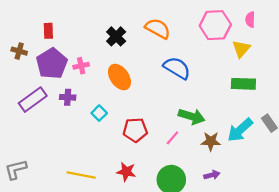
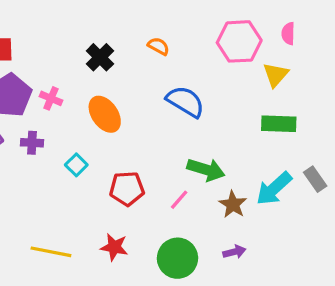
orange semicircle: (158, 29) -> (159, 46), size x0.6
pink cross: (81, 66) -> (51, 98), turned 35
brown star: (211, 141) -> (233, 204), turned 30

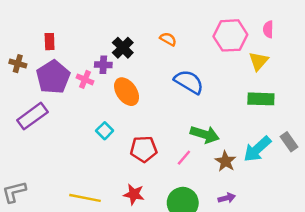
purple cross: (32, 143) -> (103, 65), moved

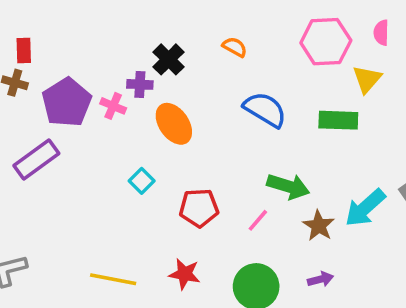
red rectangle: (50, 42) -> (24, 51), moved
green rectangle: (261, 99) -> (338, 120), moved

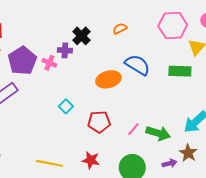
orange semicircle: (235, 47) -> (120, 29), turned -56
orange ellipse: (174, 124) -> (108, 79), moved, turned -70
green arrow: (288, 186) -> (158, 133), moved
brown star: (319, 226) -> (188, 153), moved

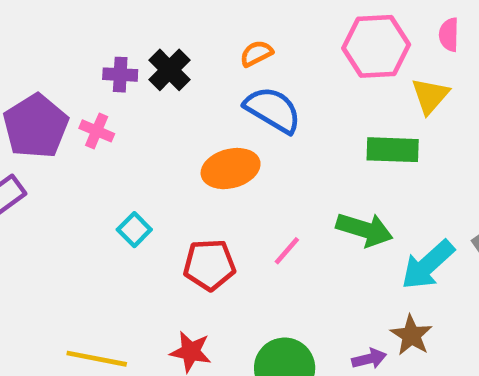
purple cross: (65, 50) -> (120, 75), moved
blue semicircle: (137, 65) -> (273, 110), moved
pink line: (133, 129) -> (287, 251), moved
green arrow: (158, 133) -> (364, 230), moved

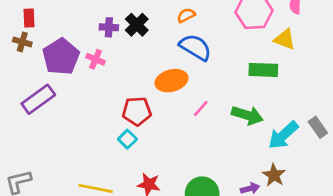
yellow triangle: (430, 96) -> (285, 39), turned -50
cyan square: (134, 230) -> (127, 139), moved
pink line: (287, 251) -> (201, 109), moved
red pentagon: (209, 265) -> (137, 111), moved

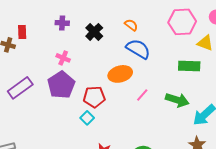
orange semicircle: (186, 15) -> (131, 25), turned 64
red rectangle: (29, 18) -> (22, 32), moved
purple cross: (109, 27) -> (62, 23), moved
purple pentagon: (61, 57) -> (61, 85), moved

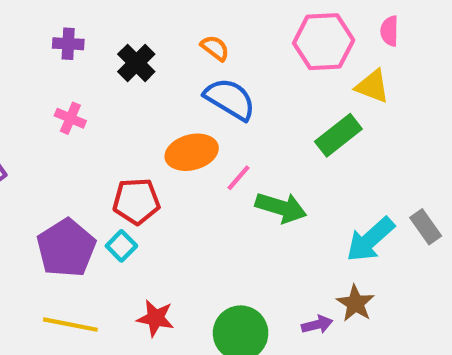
green rectangle: (189, 66) -> (338, 135), turned -40
purple pentagon: (61, 85) -> (66, 248), moved
pink line: (142, 95) -> (238, 178), moved
green arrow: (177, 100) -> (281, 208), moved

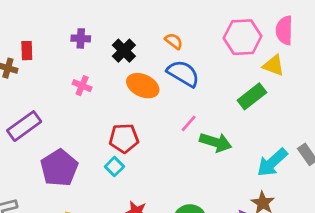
pink semicircle: (389, 31) -> (284, 30), size x1.5
orange ellipse: (192, 152) -> (143, 86), moved, turned 40
purple pentagon: (66, 248) -> (59, 168), moved

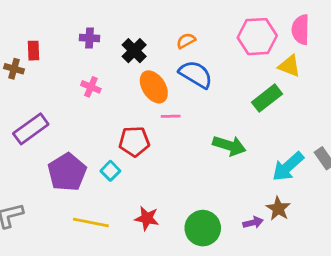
orange semicircle: (174, 41) -> (186, 41), turned -66
orange ellipse: (143, 86) -> (154, 87), turned 32
pink line: (189, 123) -> (171, 116), moved, turned 48
cyan square: (114, 167) -> (110, 171), moved

